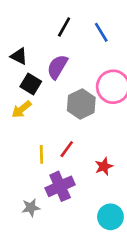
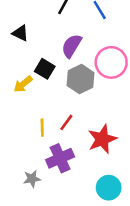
purple semicircle: (57, 67) -> (72, 46), moved
black square: (31, 84) -> (45, 69), moved
red star: (104, 166) -> (102, 139), size x1.6

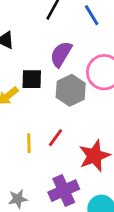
black square: (45, 69) -> (32, 79), turned -30
purple cross: (60, 158) -> (64, 191), moved

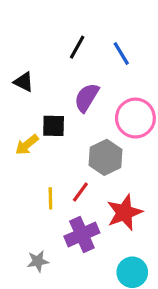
gray hexagon: (71, 90) -> (106, 157), moved
purple cross: (64, 191) -> (82, 234), moved

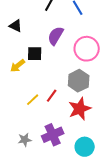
gray hexagon: (106, 157) -> (79, 81), moved
yellow line: (50, 198) -> (33, 100), turned 48
purple cross: (82, 234) -> (53, 135), moved

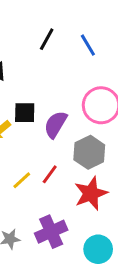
purple semicircle: (56, 36) -> (56, 124), moved

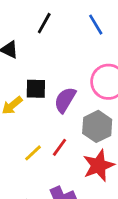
black line: (47, 39) -> (44, 23), moved

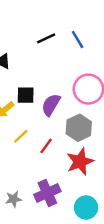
black line: (44, 23) -> (46, 38), moved, turned 36
yellow line: (33, 153) -> (21, 136), moved

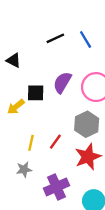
purple semicircle: (51, 105) -> (62, 82), moved
yellow line: (21, 136) -> (31, 143), moved, turned -35
gray star: (14, 199) -> (24, 170), moved

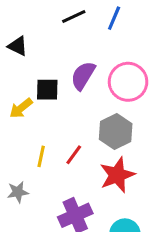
blue line: (86, 39) -> (114, 18), turned 54
gray star: (24, 170) -> (18, 192), moved

